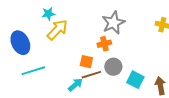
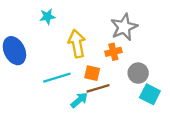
yellow arrow: (57, 30) -> (77, 44), moved, turned -55
gray circle: (113, 67) -> (138, 73), moved
cyan line: (33, 71) -> (57, 78), moved

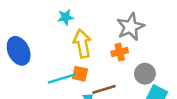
cyan star: (47, 16) -> (66, 17), moved
orange square: (92, 73) -> (80, 74), moved

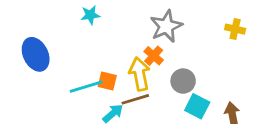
yellow arrow: (82, 44) -> (140, 74), moved
orange cross: (120, 52) -> (154, 56), turned -35

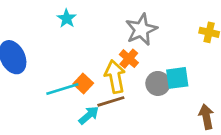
cyan star: (90, 15) -> (67, 18), turned -30
orange square: (107, 81) -> (83, 83), turned 30
cyan square: (197, 106) -> (177, 78), moved, turned -35

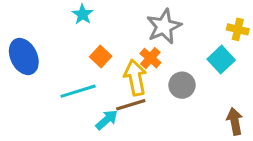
cyan square: (177, 78) -> (221, 60), moved, turned -35
orange square: (83, 83) -> (101, 57), moved

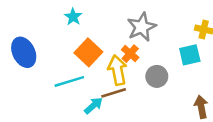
orange square: (101, 57) -> (88, 52), size x1.5
cyan square: (221, 60) -> (190, 55), turned 30

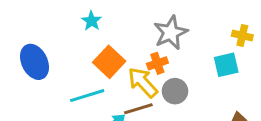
orange cross: (130, 54) -> (157, 63), turned 30
yellow arrow: (118, 70) -> (143, 82), turned -32
gray circle: (157, 76) -> (175, 91), moved

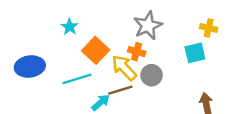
cyan star: (92, 21) -> (70, 27), moved
blue ellipse: (34, 62) -> (30, 66), moved, turned -72
orange cross: (157, 63) -> (137, 52), turned 35

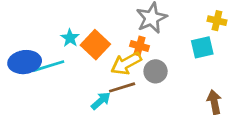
cyan star: (70, 27) -> (70, 38), moved
yellow arrow: (124, 68) -> (126, 63), turned -76
cyan line: (77, 79) -> (49, 66), moved

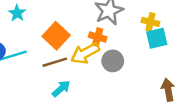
yellow cross: (217, 21) -> (150, 22), moved
cyan star: (70, 38) -> (17, 13), moved
brown line: (122, 87) -> (55, 62), moved

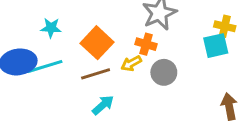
cyan star: (17, 13) -> (51, 28), moved, turned -30
yellow cross: (150, 22) -> (225, 26), moved
yellow arrow: (85, 53) -> (131, 63), size x0.6

